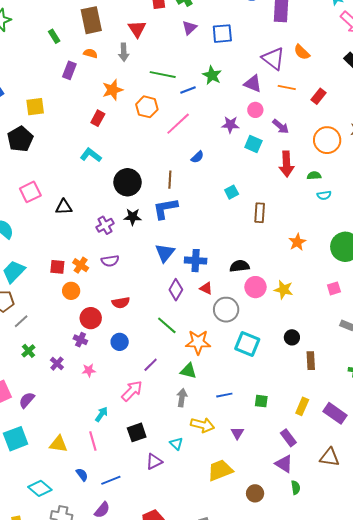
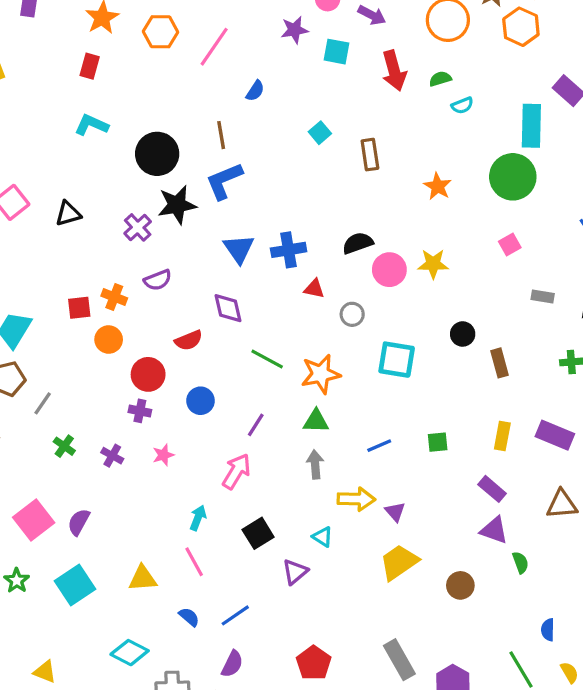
black star: (133, 217) -> (177, 205), size x1.4
purple diamond: (176, 290) -> (228, 308), moved, turned -30
gray circle: (226, 310) -> (352, 314), size x0.6
purple triangle: (237, 433) -> (395, 512), moved

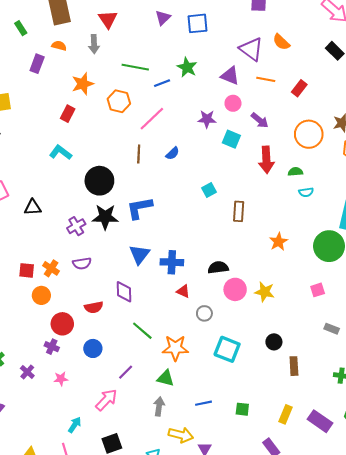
brown line: (221, 135) -> (139, 154), moved

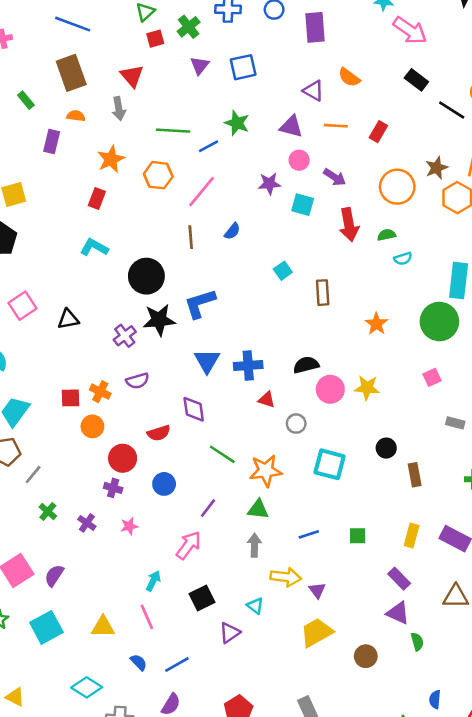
purple triangle: (251, 49) -> (313, 91), size x0.7

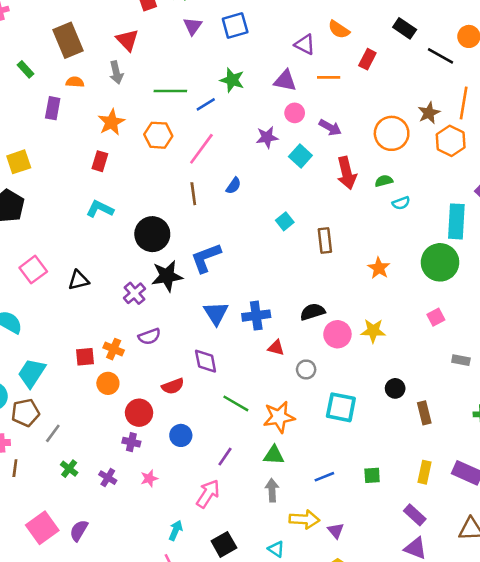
red rectangle: (378, 132) -> (367, 59), moved
cyan square: (303, 205) -> (300, 156), turned 30

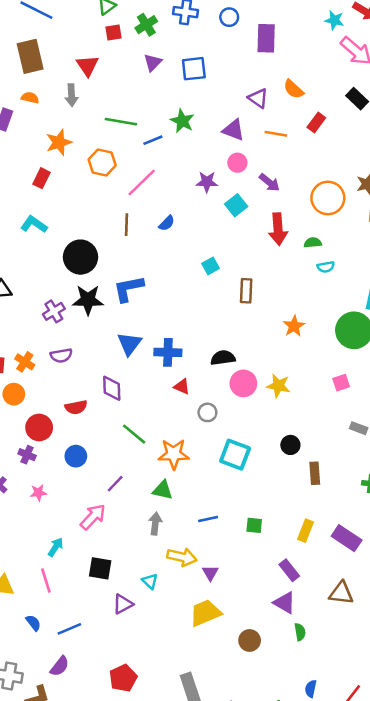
black square: (224, 544) -> (100, 568), turned 30

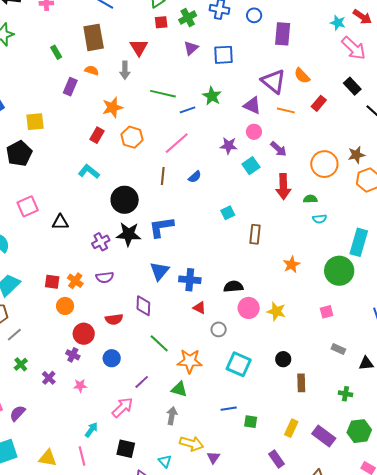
purple triangle: (258, 98) -> (273, 81), size x1.5
orange hexagon: (102, 162) -> (132, 137), moved
blue line: (208, 519) -> (229, 409), moved

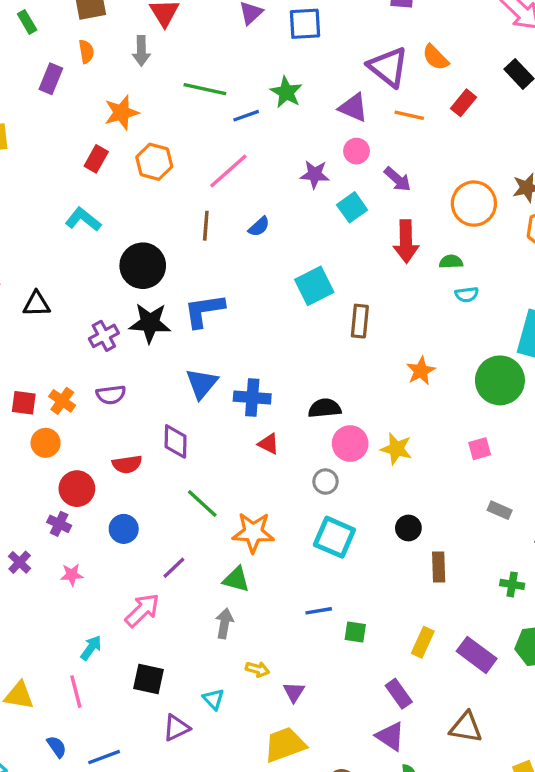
orange semicircle: (92, 70) -> (86, 52), turned 64
cyan square: (228, 213) -> (314, 286), size x1.6
gray circle: (219, 329) -> (326, 482), moved
yellow arrow: (192, 444) -> (257, 669), size x0.6

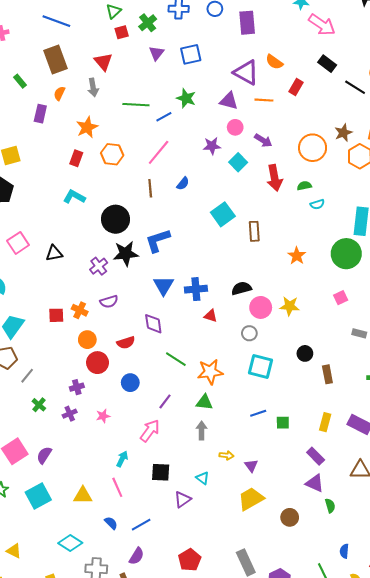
orange semicircle: (86, 52) -> (59, 93), turned -136
orange circle: (46, 443) -> (87, 340), moved
purple cross: (59, 524) -> (77, 387), moved, turned -32
purple cross: (20, 562) -> (70, 414), turned 32

